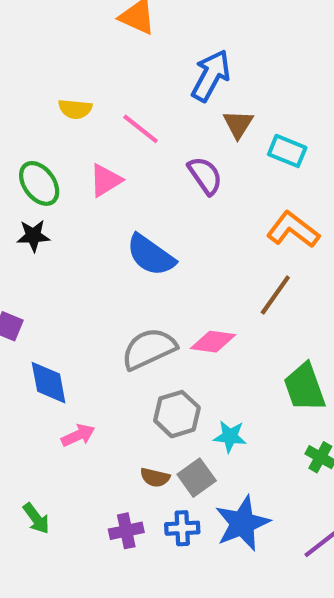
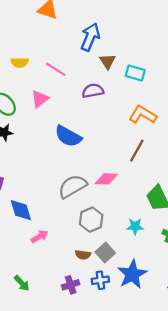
purple semicircle: (205, 176) -> (93, 91), turned -60
cyan star: (230, 436) -> (135, 226), moved

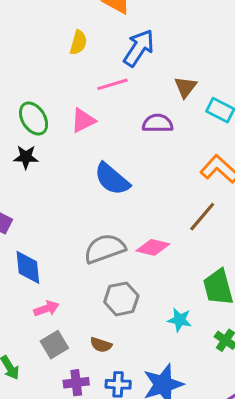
blue arrow: (90, 37) -> (139, 48), moved
yellow semicircle: (20, 62) -> (78, 43), moved, turned -84
pink line: (56, 69) -> (113, 84), turned -60
gray square: (105, 252) -> (54, 345), moved

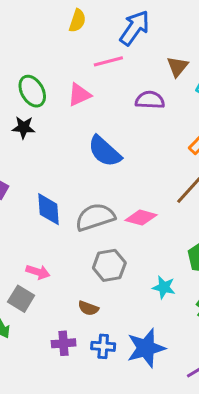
blue diamond: (28, 267) -> (48, 209), moved
pink arrow: (46, 309) -> (38, 272), turned 35
gray square: (54, 345) -> (21, 299), moved, turned -30

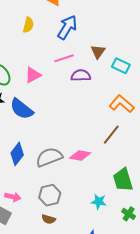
pink line: (108, 61) -> (64, 58), moved
blue semicircle: (105, 151) -> (22, 109), moved
blue diamond: (48, 209) -> (17, 154), turned 45
gray hexagon: (109, 265) -> (50, 195), moved

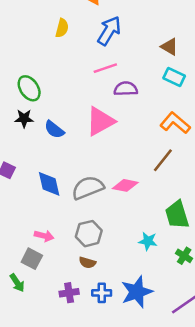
brown triangle: (98, 52) -> (169, 47), moved, turned -35
pink triangle: (33, 75) -> (100, 121), moved, size x1.5
blue semicircle: (22, 109) -> (54, 129), size x0.7
blue diamond: (17, 154) -> (49, 184), turned -50

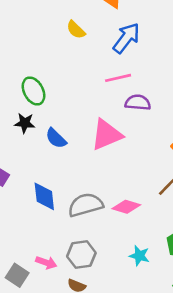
yellow semicircle: (62, 28) -> (76, 30), turned 114
pink arrow: (44, 236) -> (46, 263), moved
cyan star: (148, 241) -> (139, 256), moved

